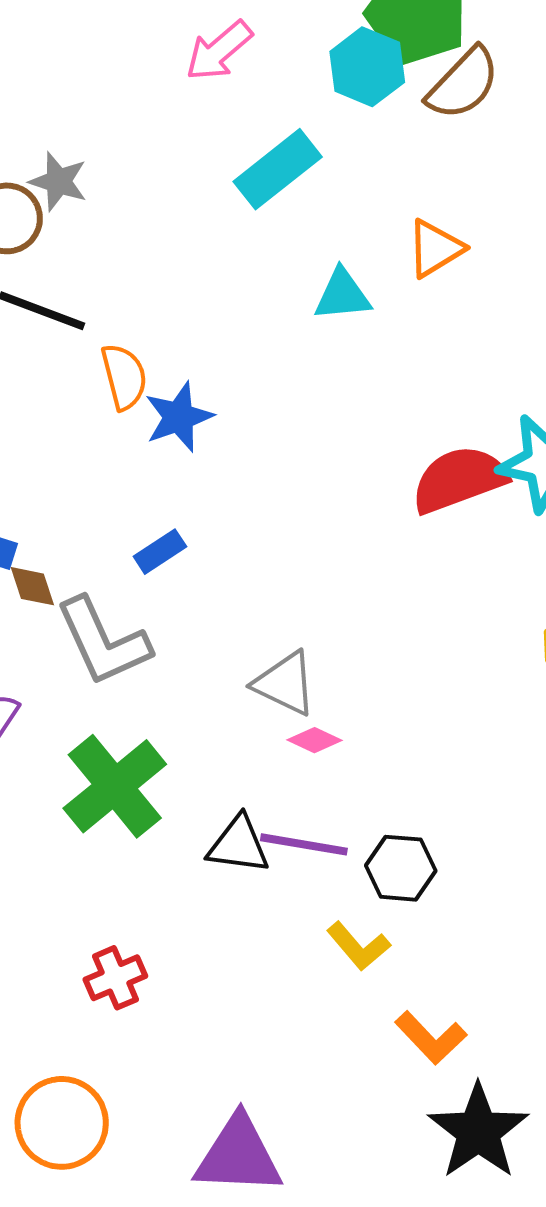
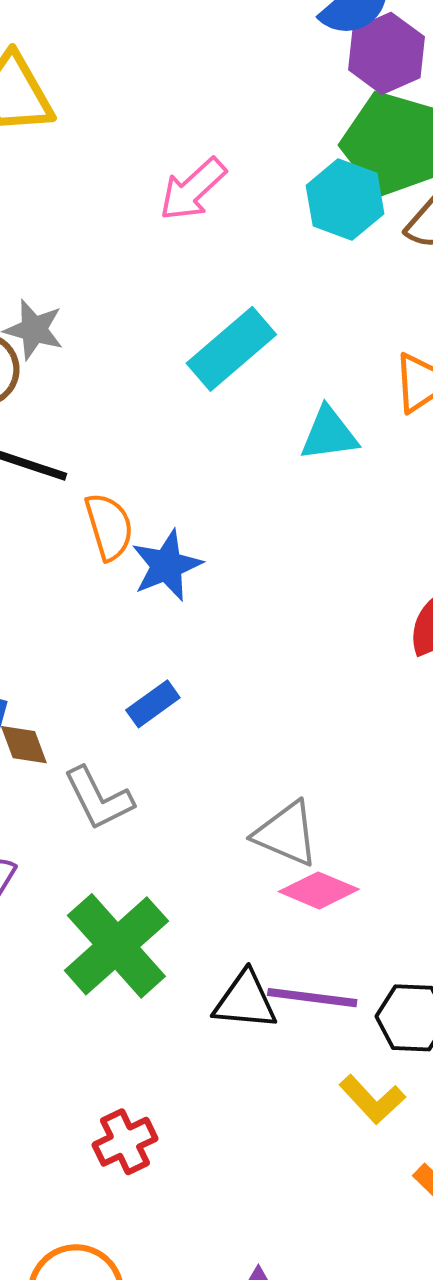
cyan rectangle: (278, 169) -> (231, 349), moved
gray L-shape: (103, 642) -> (98, 798), size x0.7
pink diamond: (314, 740) -> (319, 890), size x1.4

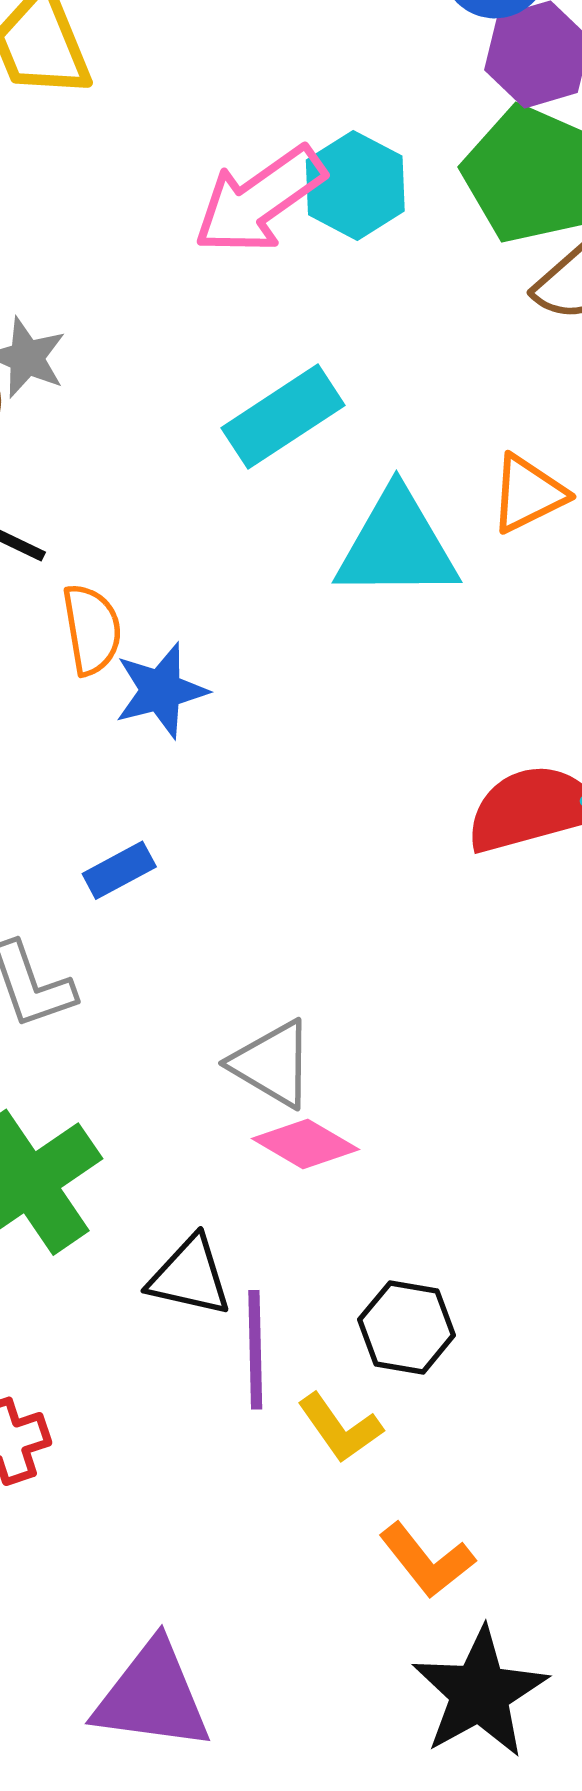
pink arrow: (193, 189) -> (259, 200), size x1.4
cyan hexagon: (345, 200) -> (355, 185), moved
cyan triangle: (329, 434) -> (397, 545), size x1.6
purple line: (312, 998) -> (255, 1350), moved, turned 74

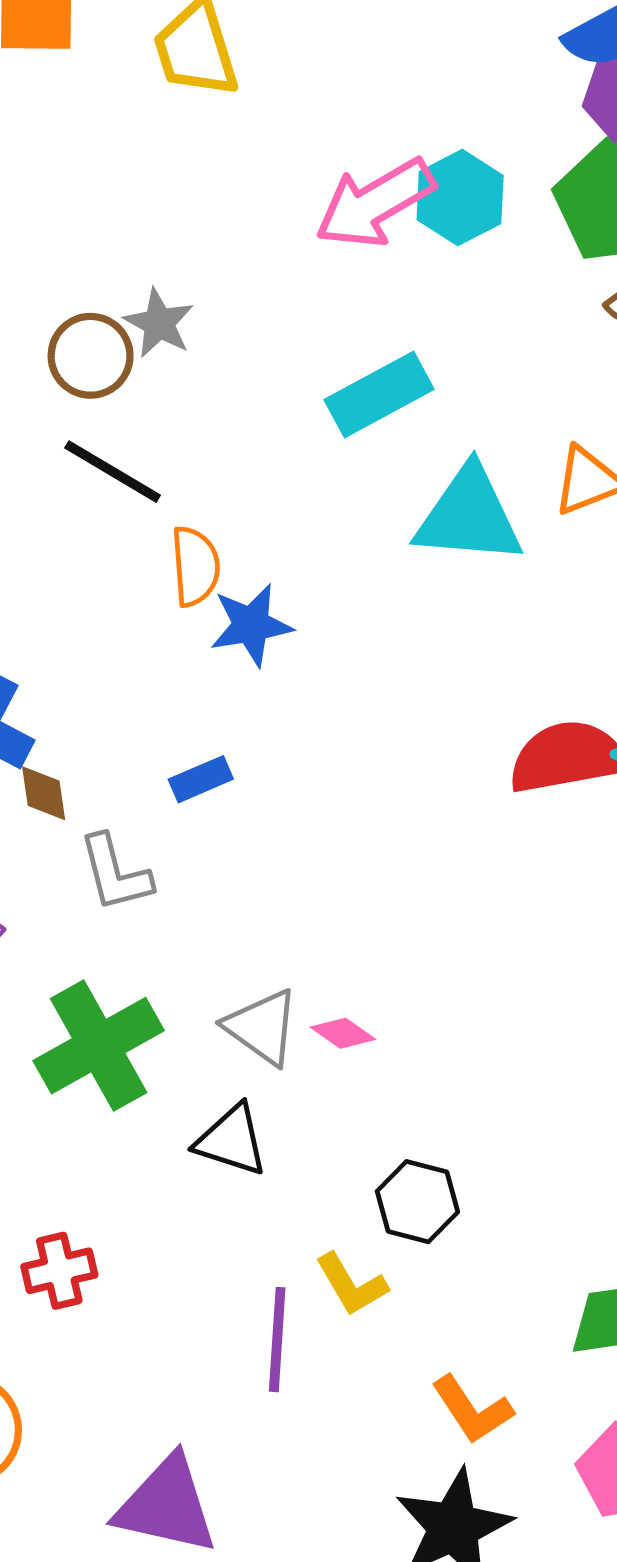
gray triangle: (272, 1064) -> (262, 1027), moved
pink diamond: (305, 1144) -> (343, 1033), size x0.7
purple line: (255, 1350) -> (277, 1340), moved
orange L-shape: (427, 1560) -> (472, 1410), moved

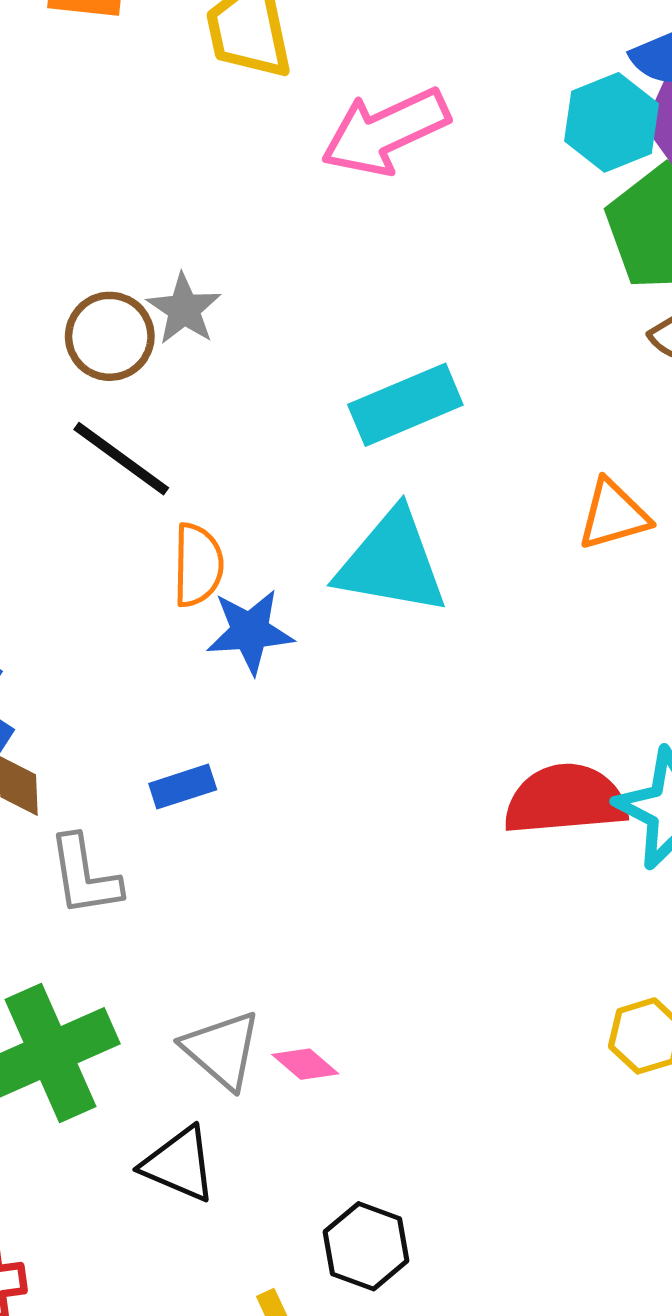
cyan hexagon: (460, 198) -> (611, 122), moved
pink arrow: (375, 203) -> (385, 132), moved
cyan triangle: (469, 516) -> (392, 562), moved

